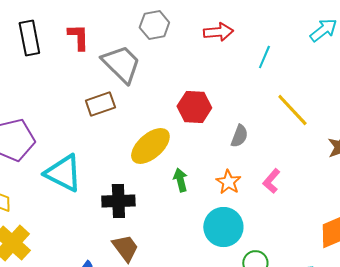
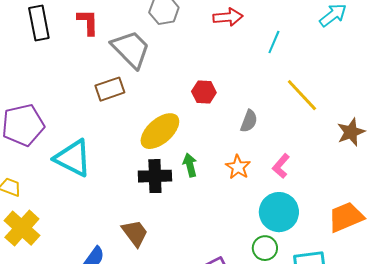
red hexagon: (194, 107) -> (204, 92), size x0.7
black cross: (118, 201) -> (155, 176), moved
cyan circle: (223, 227) -> (279, 212), moved

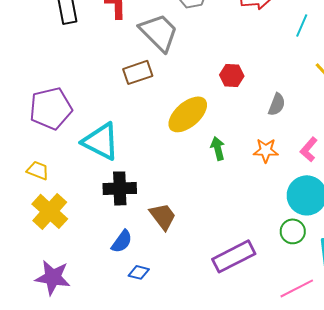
orange star: (238, 167) -> (266, 150), turned -30
black cross: (155, 176) -> (120, 188), moved

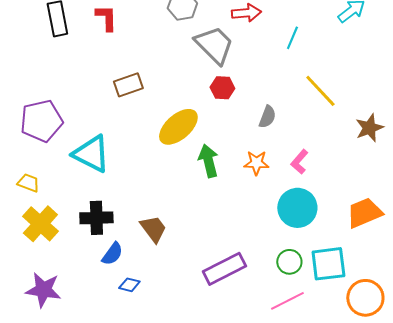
gray trapezoid: (159, 32) -> (214, 45), moved
green arrow: (218, 148) -> (208, 161), size x1.4
black cross: (120, 188) -> (96, 218), moved
green circle: (293, 231) -> (289, 262), moved

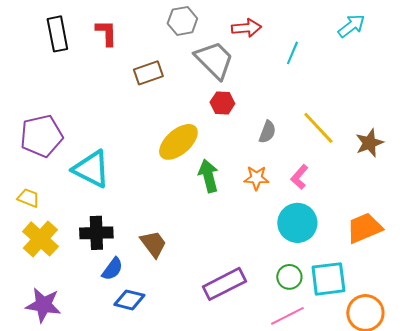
brown rectangle: (128, 85) -> (148, 73), moved
yellow line: (320, 91) -> (318, 128), moved
blue diamond: (129, 285) -> (129, 300), size x1.4

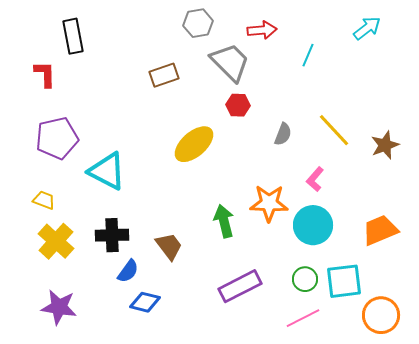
red L-shape: (106, 33) -> (45, 74), moved
green arrow: (208, 176) -> (224, 221), moved
orange star: (256, 178) -> (269, 203), moved, size x1.5

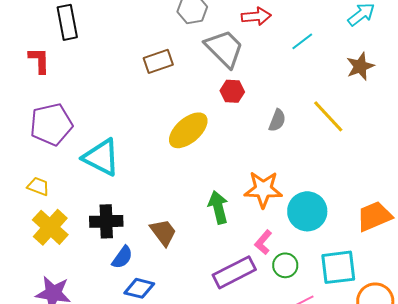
cyan line: (308, 55) -> (302, 41), turned 30
brown star: (385, 145) -> (360, 66), moved
pink L-shape: (315, 179) -> (263, 242), moved
green circle: (305, 279) -> (285, 265), moved

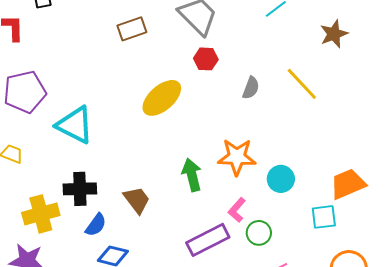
cyan circle: (307, 211) -> (281, 179), size x0.7
yellow cross: (50, 227) -> (41, 214), moved, turned 33
cyan square: (338, 267) -> (324, 217), moved, size x0.7

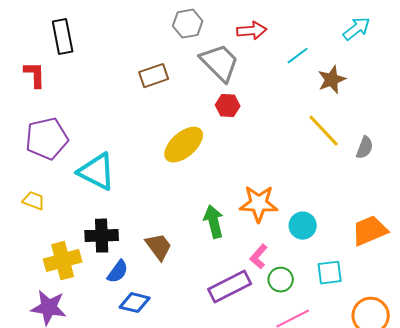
brown star: (334, 34) -> (332, 80), moved
gray semicircle: (251, 88) -> (365, 148), moved
cyan square: (324, 217) -> (330, 273), moved

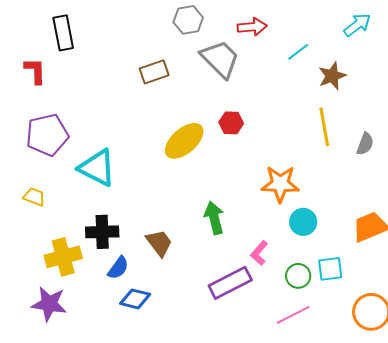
red hexagon: (228, 106) -> (231, 123), moved
yellow line: (324, 131) -> (324, 127), turned 33
orange star: (259, 204) -> (280, 184), moved
green circle: (281, 280) -> (298, 276), moved

